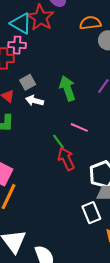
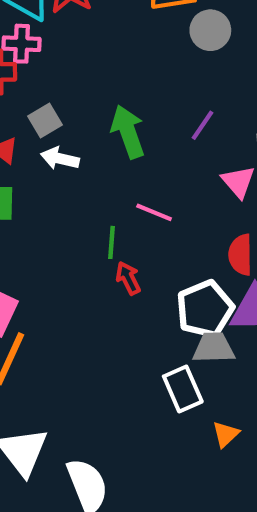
green line: (58, 142) -> (111, 242), turned 42
red arrow: (66, 159) -> (128, 278), size x0.7

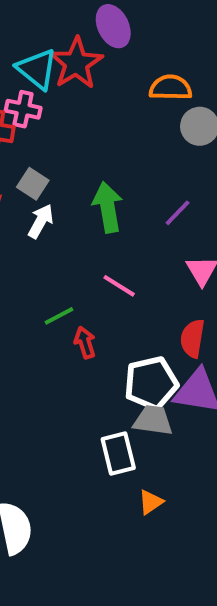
gray square: (45, 120) -> (33, 184), turned -36
white arrow: (60, 158) -> (41, 221), turned 96
green line: (111, 242) -> (59, 316), moved, turned 48

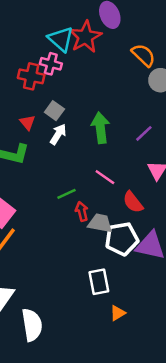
orange semicircle: (170, 88) -> (143, 55), turned 40
red semicircle: (192, 338) -> (133, 202), moved, turned -50
gray trapezoid: (153, 420) -> (100, 223), moved

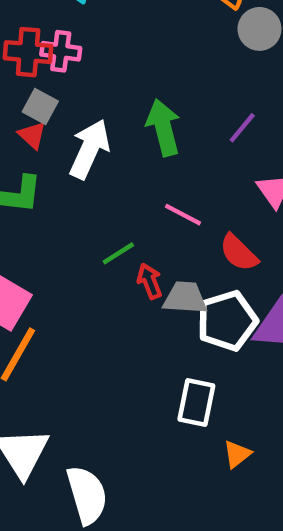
pink cross: (51, 64) -> (61, 51), moved
gray square: (54, 111) -> (40, 106), moved
white arrow: (58, 134) -> (89, 149), size x1.5
white rectangle: (99, 282) -> (196, 403), turned 30

